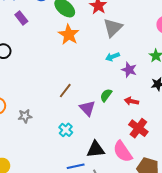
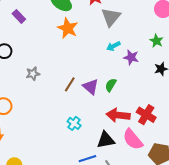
red arrow: (131, 101) -> (118, 115), moved, size x1.6
purple triangle: (87, 108) -> (91, 87), moved
gray star: (25, 116) -> (33, 74), moved

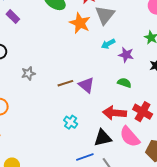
orange star: (68, 28) -> (80, 23), moved
brown line: (70, 84) -> (65, 83), turned 42
green semicircle: (111, 85) -> (124, 83), moved, turned 80

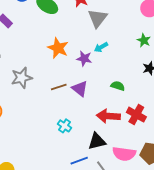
orange star: (80, 23) -> (58, 48), moved
purple star: (126, 55) -> (84, 59), moved
gray star: (28, 73) -> (22, 78), size x1.5
pink semicircle: (130, 137) -> (124, 154), moved, turned -40

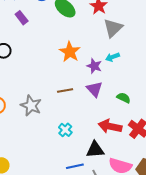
gray star: (22, 78) -> (31, 106), moved, turned 30
purple triangle: (80, 89) -> (94, 89), moved

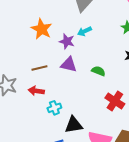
purple triangle: (94, 89) -> (69, 65), turned -30
red arrow: (110, 126) -> (36, 91), moved, size x0.7
cyan cross: (65, 130) -> (54, 108), moved, turned 32

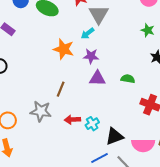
cyan arrow: (84, 31) -> (88, 33), moved
brown line: (39, 68) -> (61, 89), moved, turned -42
red arrow: (36, 91) -> (72, 120), moved

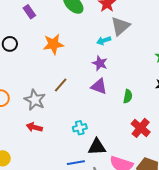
orange star: (64, 49) -> (53, 44), moved, turned 30
green semicircle: (128, 79) -> (128, 96), turned 72
red arrow: (72, 120) -> (34, 127), moved

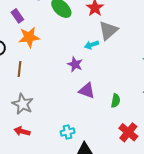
orange star: (53, 44) -> (29, 37), moved
purple star: (100, 63) -> (75, 64), moved
brown line: (61, 85) -> (19, 69), moved, turned -35

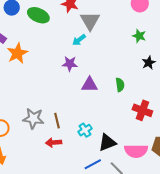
brown line: (19, 69) -> (57, 121), moved
red arrow: (22, 131) -> (54, 142), moved

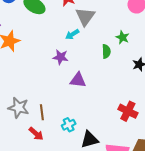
green star: (139, 36) -> (123, 37), moved
green semicircle: (120, 85) -> (106, 51), moved
red arrow: (54, 142) -> (36, 134), turned -140

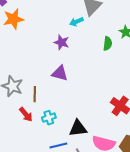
purple triangle: (78, 80) -> (60, 73), moved
cyan cross: (69, 125) -> (49, 118), moved

